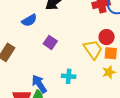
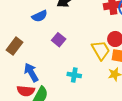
blue arrow: (39, 84) -> (31, 72), moved

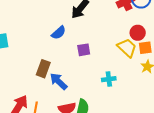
purple square: (59, 40) -> (84, 50), turned -32
blue arrow: (31, 72) -> (59, 81), moved

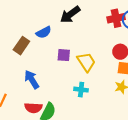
yellow trapezoid: (127, 48) -> (86, 62), moved
brown rectangle: (43, 69) -> (21, 46), moved

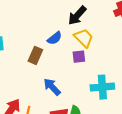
yellow trapezoid: (86, 62) -> (84, 38), moved
cyan cross: (81, 90) -> (102, 87), size x1.6

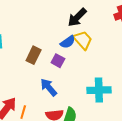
blue semicircle: (55, 38) -> (68, 42), moved
purple square: (79, 57) -> (58, 61), moved, turned 32

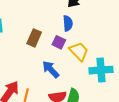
yellow trapezoid: (83, 40) -> (79, 51), moved
blue semicircle: (68, 42) -> (68, 23), turned -56

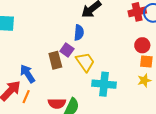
brown rectangle: (34, 38) -> (55, 60), moved, turned -48
blue arrow: (51, 69) -> (27, 74), moved

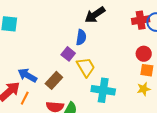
brown rectangle: (55, 60) -> (54, 80), moved, turned 54
blue arrow: (27, 74) -> (27, 75), turned -30

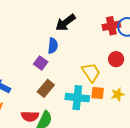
yellow trapezoid: (86, 67) -> (91, 72), moved
orange square: (147, 70) -> (98, 93), moved
brown rectangle: (54, 80) -> (46, 88), moved

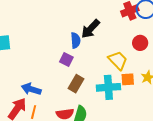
black arrow: (65, 23) -> (90, 29), moved

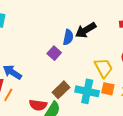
brown rectangle: (76, 84) -> (61, 90), moved

